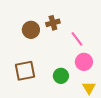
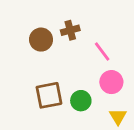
brown square: (25, 71) -> (49, 95), moved

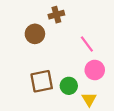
brown cross: (70, 30) -> (56, 15), moved
yellow triangle: (118, 117) -> (89, 99), moved

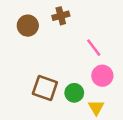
brown circle: (35, 34) -> (28, 26), moved
brown square: (42, 81) -> (45, 88), turned 30

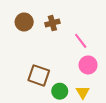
brown cross: (61, 16) -> (52, 23), moved
green circle: (74, 93) -> (60, 91), moved

